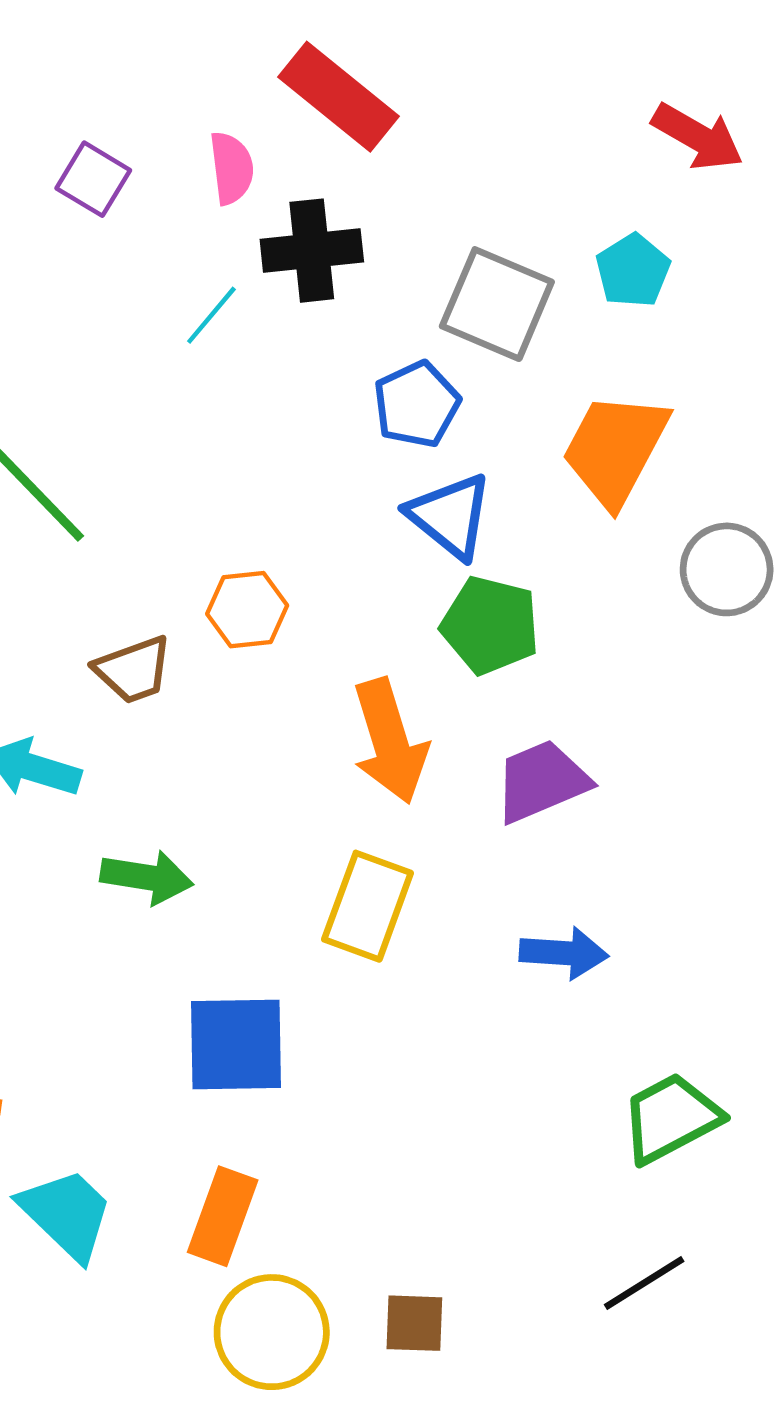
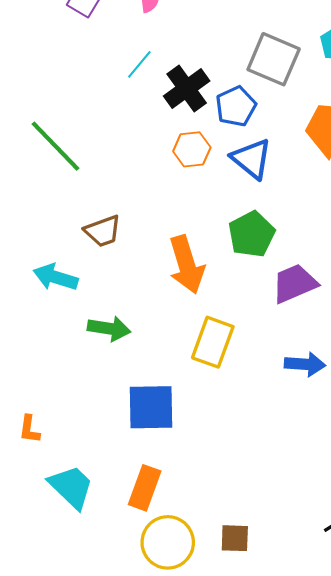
black cross: (312, 251) -> (187, 89), moved, turned -30
orange hexagon: (247, 610) -> (192, 149), moved
green pentagon: (490, 625) -> (252, 234), moved, turned 30
orange arrow: (390, 741) -> (187, 265), moved

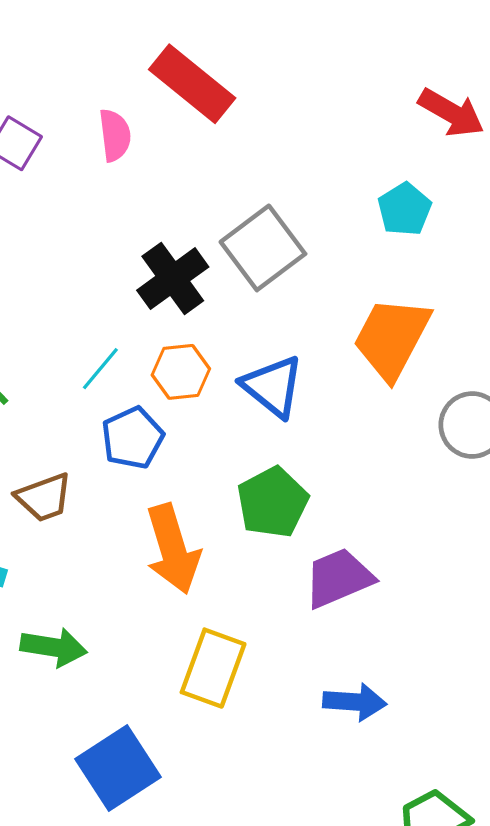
gray square: (274, 59) -> (263, 248), moved, turned 30
cyan line: (139, 64) -> (100, 369), moved
blue pentagon: (236, 106) -> (133, 438), moved
blue square: (151, 407) -> (118, 768), turned -32

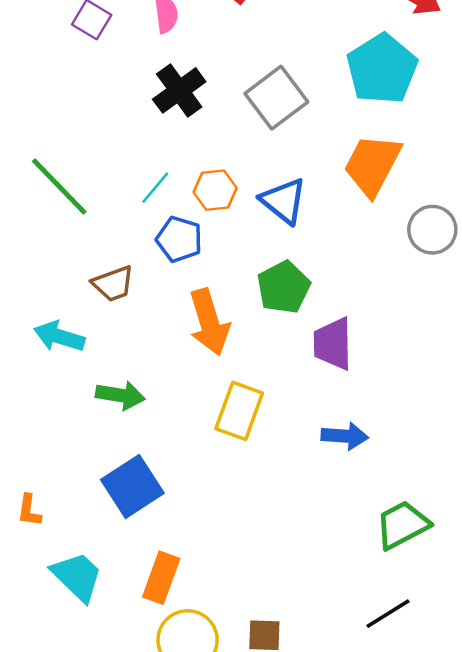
cyan pentagon: (405, 209) -> (382, 69), size x1.8
black cross: (173, 279) -> (179, 90), moved
blue pentagon: (133, 438) -> (179, 239), turned -30
purple trapezoid: (339, 578) -> (333, 344), turned -68
blue square: (118, 768) -> (132, 486), moved

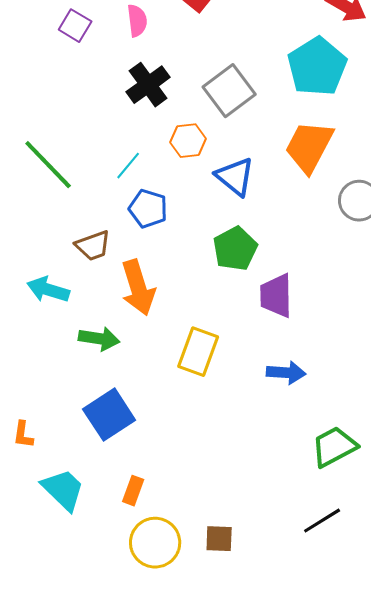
orange hexagon: (215, 190) -> (188, 141), moved
orange arrow: (209, 322) -> (138, 288), moved
orange rectangle: (161, 578) -> (133, 491), size x0.7

